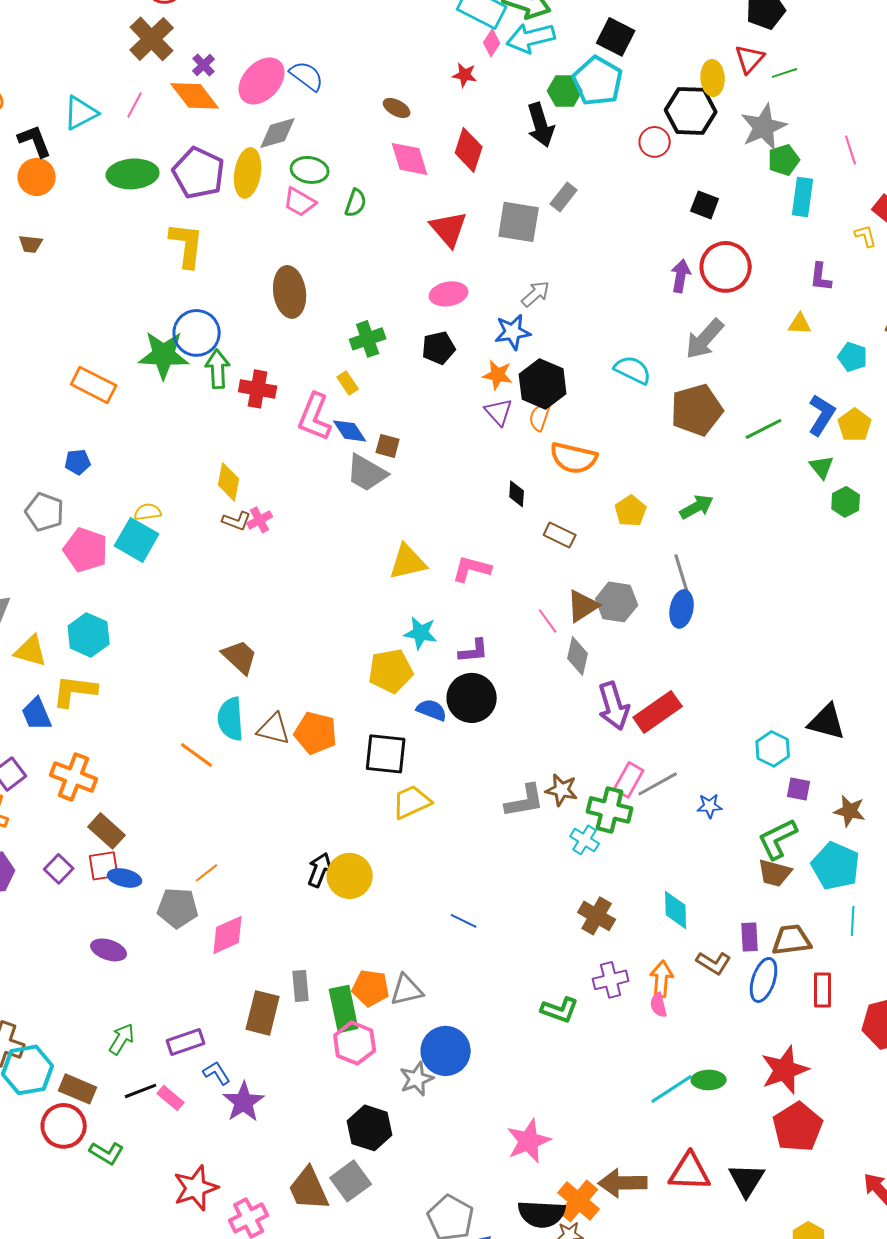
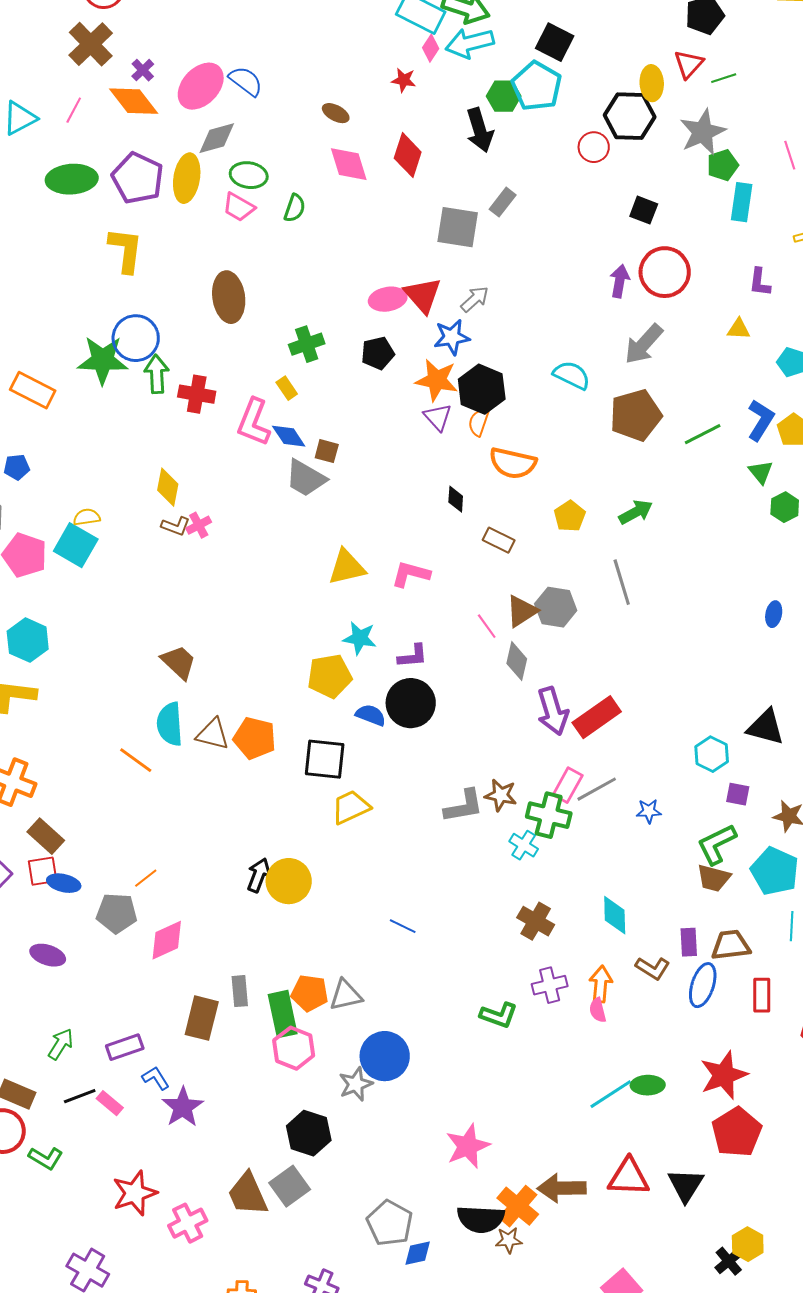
red triangle: (449, 229) -> (423, 295), moved
orange star: (498, 375) -> (437, 380), size x1.4
blue ellipse: (682, 609) -> (774, 614), moved, size x0.7

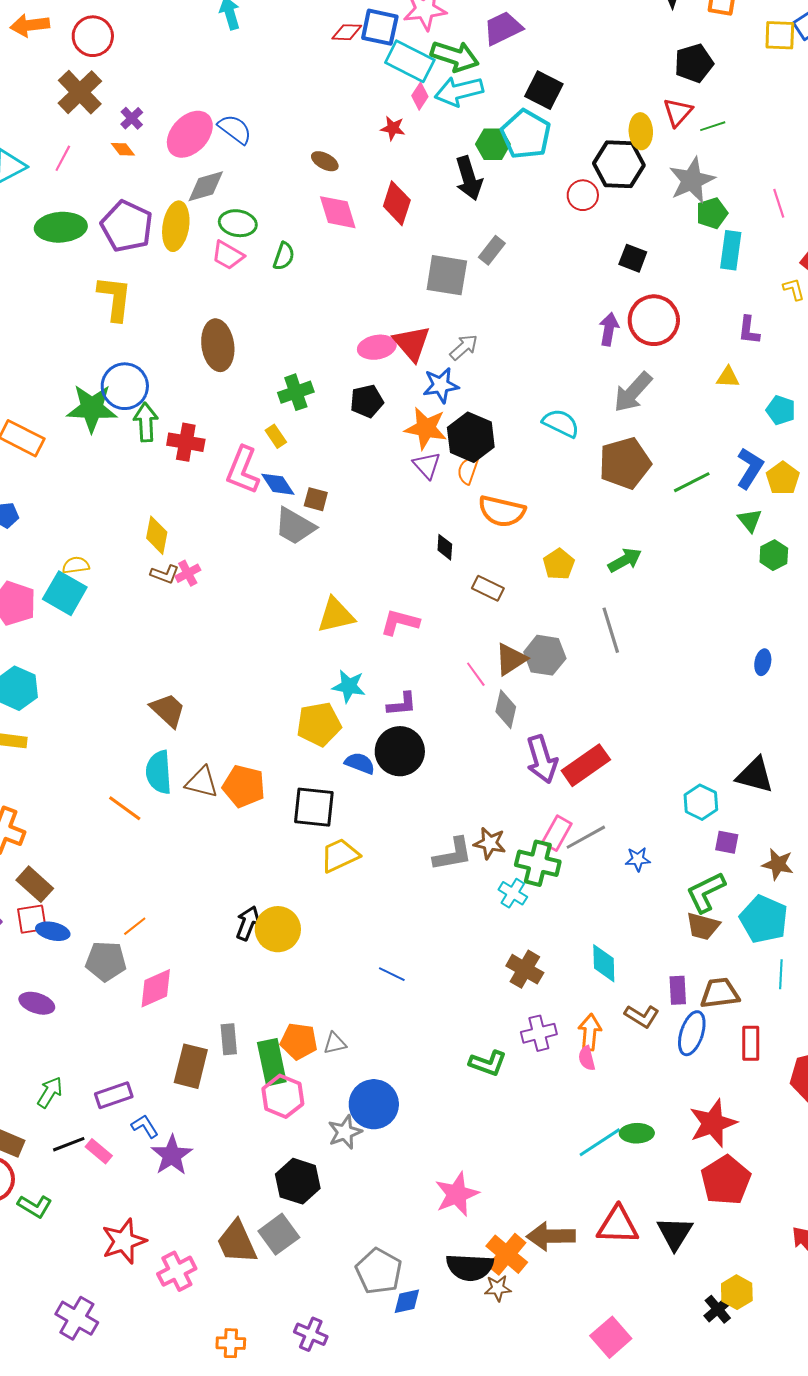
orange diamond: (134, 101) -> (123, 149), size x0.5
gray triangle: (346, 995) -> (335, 1043), size x0.7

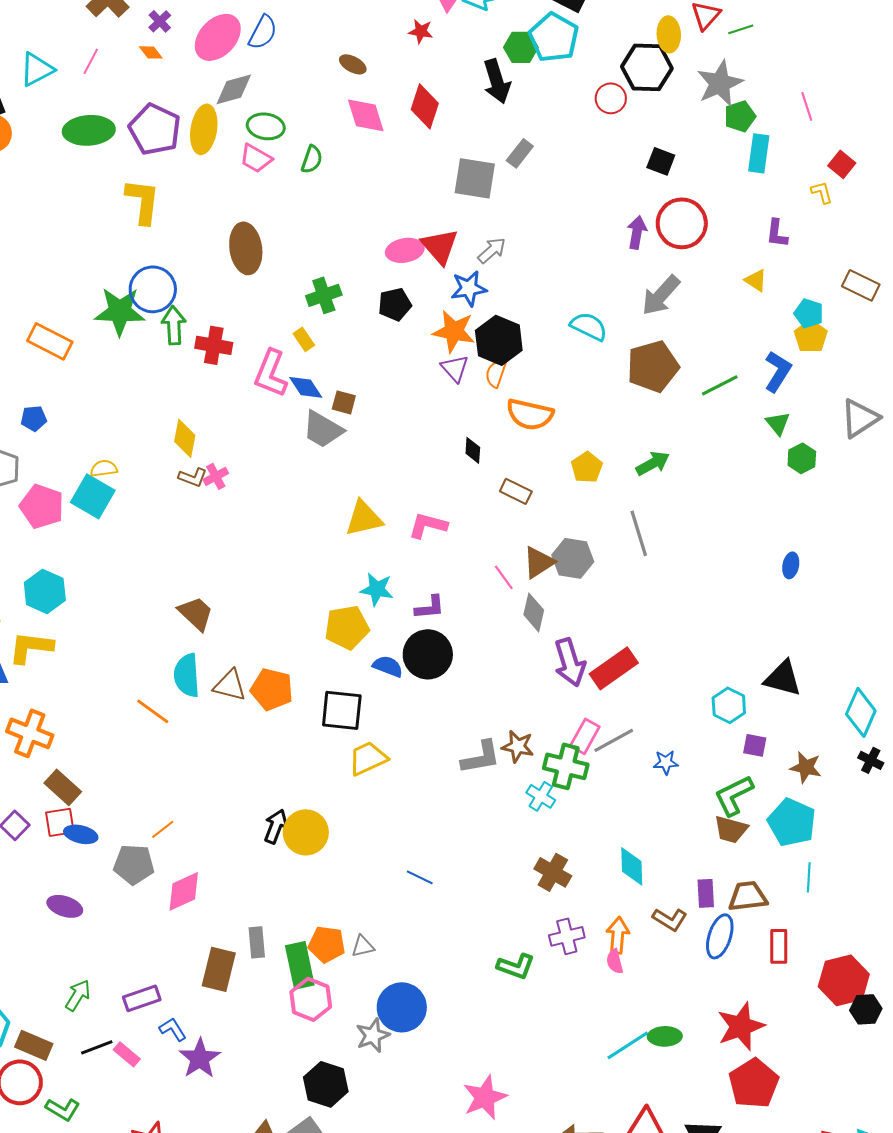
blue semicircle: (235, 129) -> (263, 32), turned 81
yellow triangle: (728, 377) -> (756, 280), turned 30
yellow pentagon: (783, 478) -> (811, 336), moved

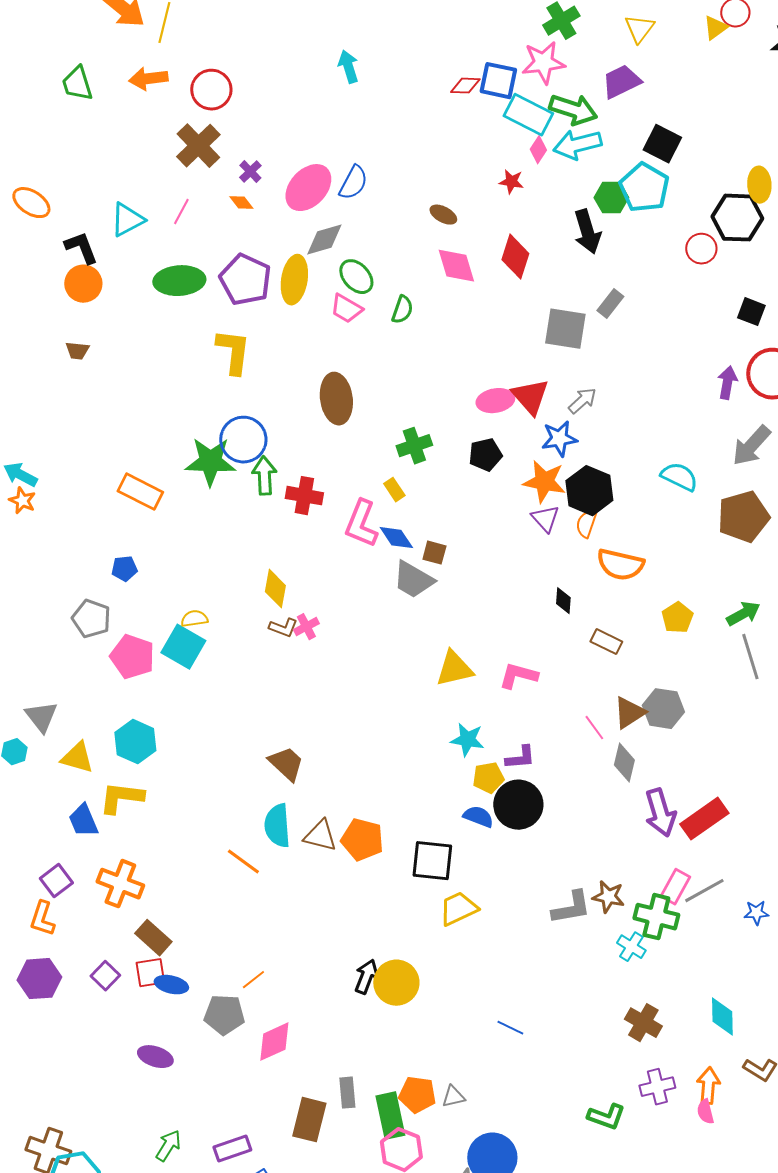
green ellipse: (266, 126) -> (356, 277), turned 39
gray line: (639, 533) -> (750, 657), moved
yellow pentagon: (347, 627) -> (488, 778), moved, size x0.7

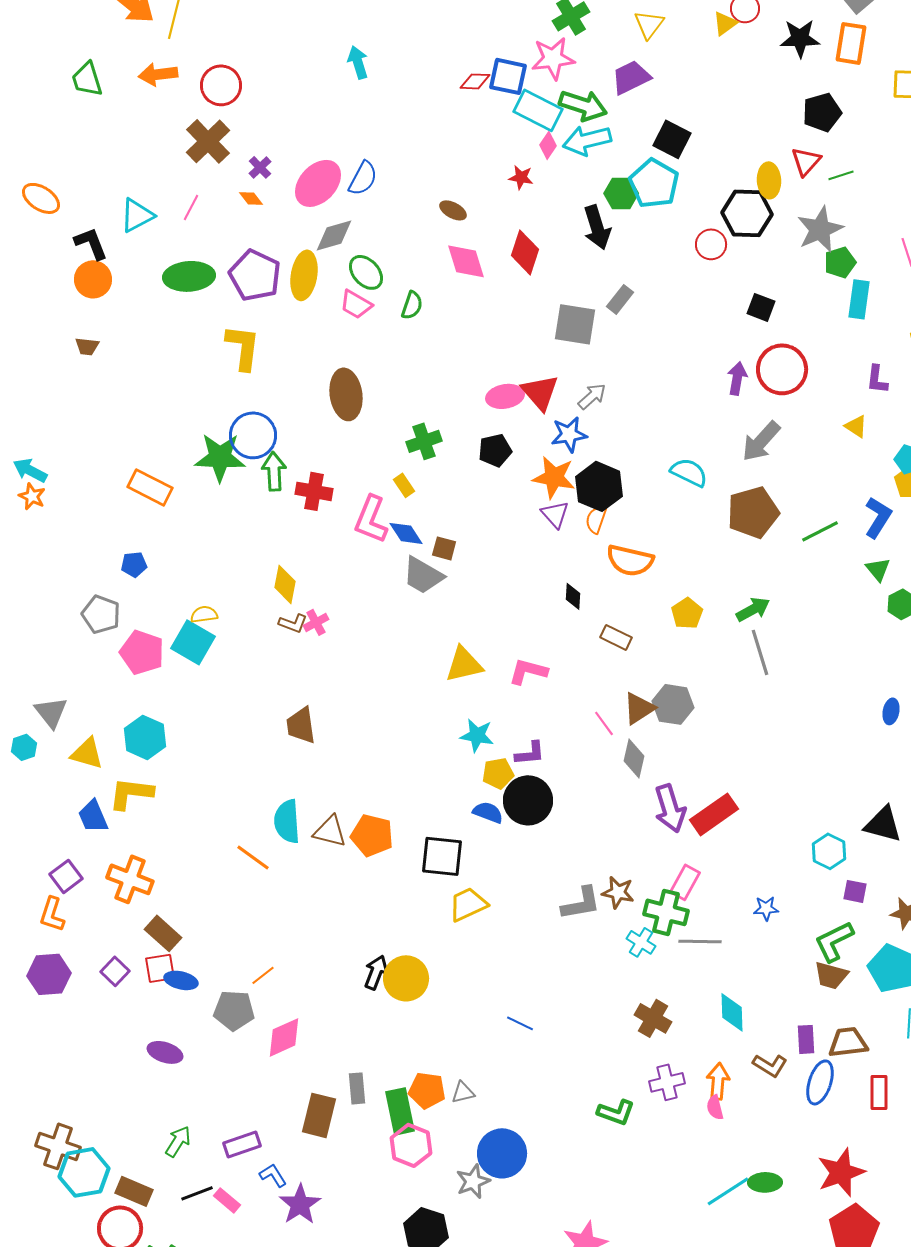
brown trapezoid: (286, 764) -> (301, 725), moved, turned -141
gray line: (704, 891) -> (700, 941), moved, turned 30

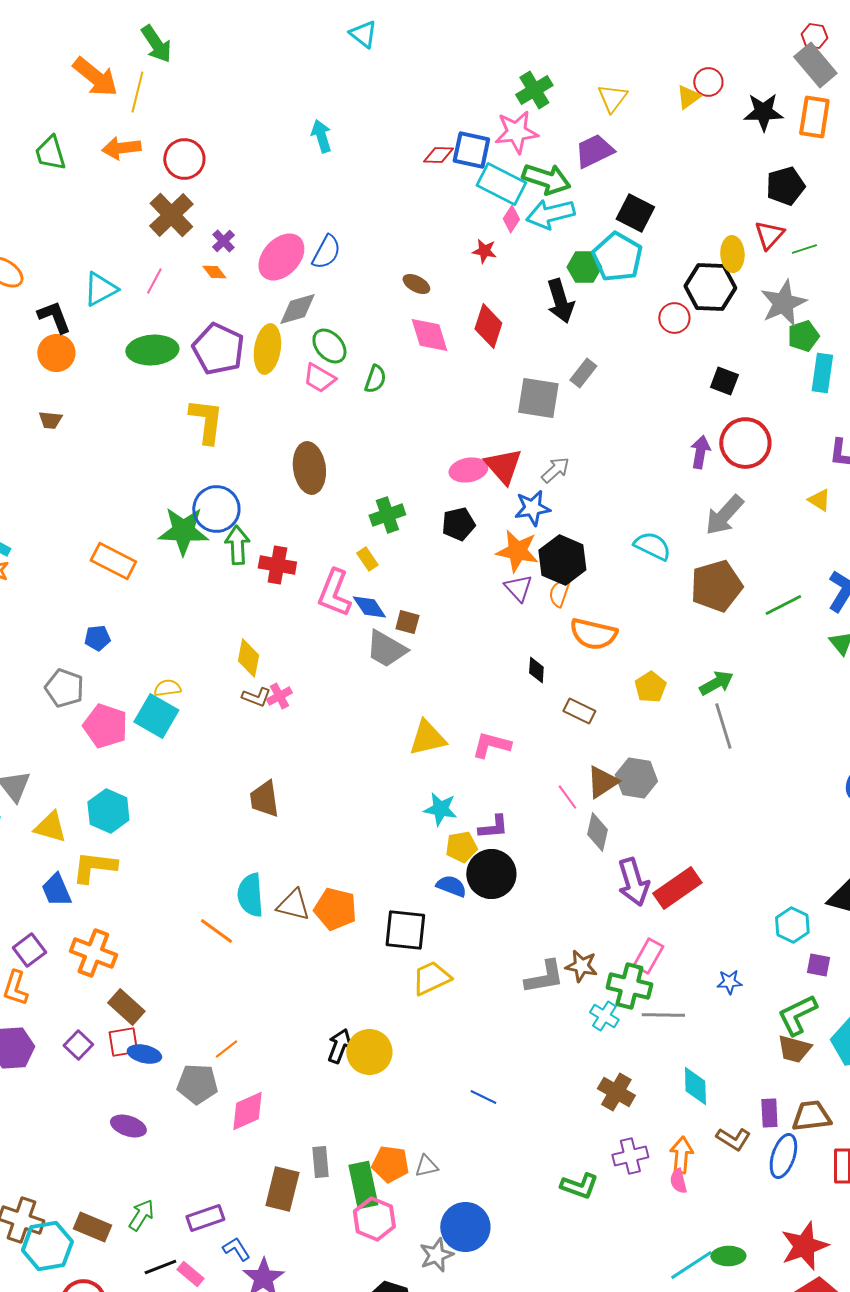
brown rectangle: (134, 1191) -> (92, 1227), moved

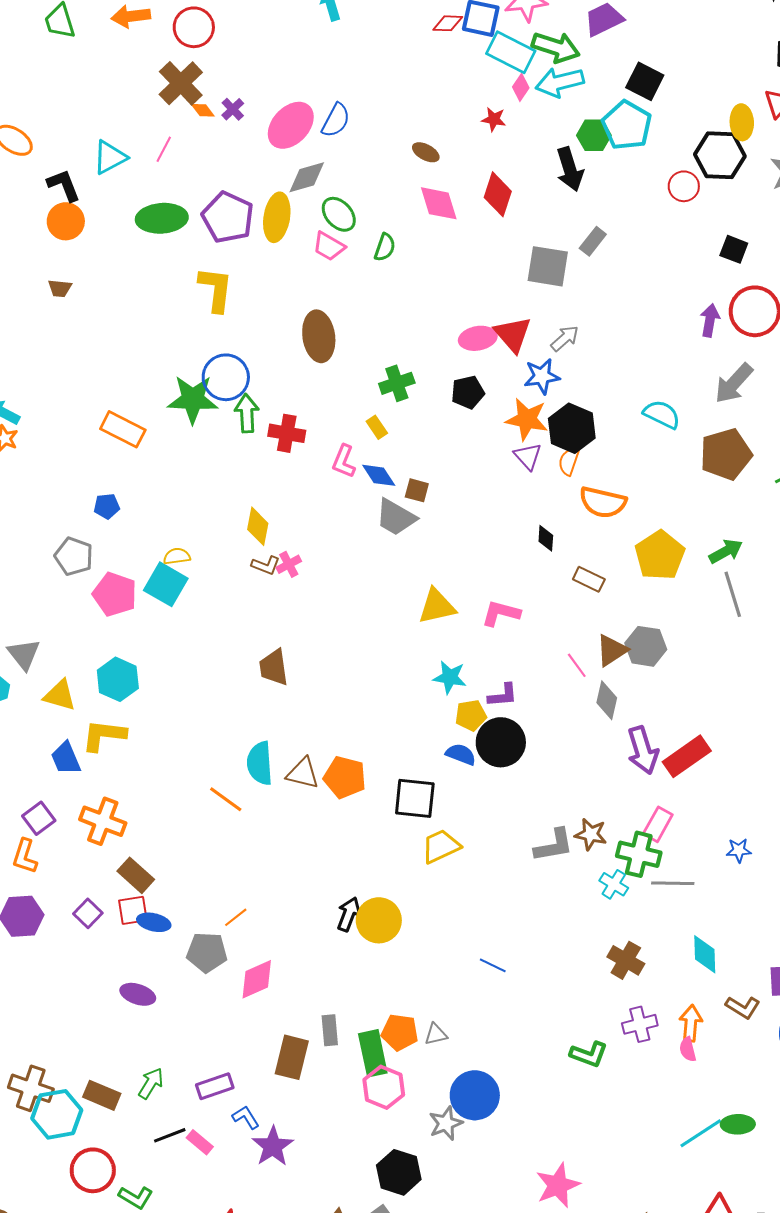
orange diamond: (214, 272) -> (203, 110), moved
pink L-shape: (334, 593) -> (344, 461), size x0.7
yellow pentagon: (650, 687) -> (660, 555), size x1.6

